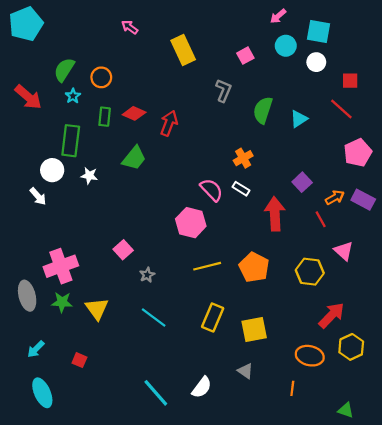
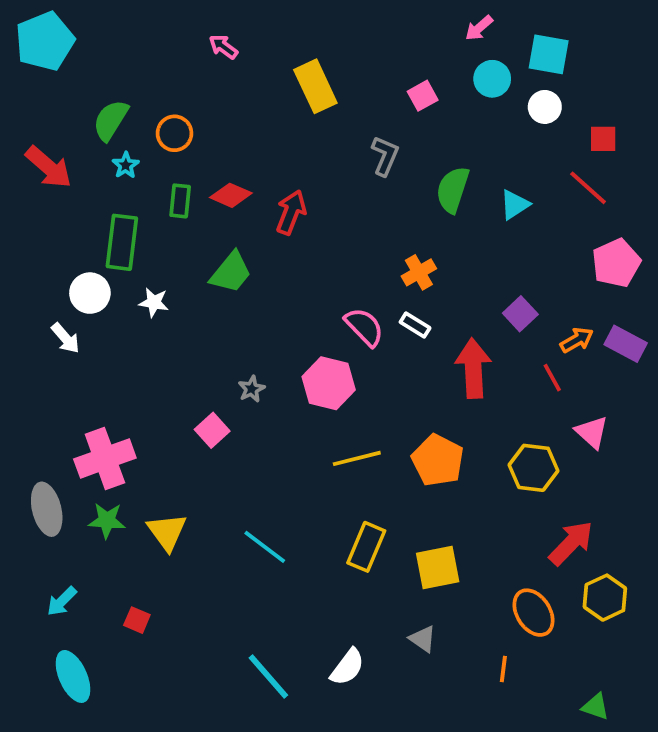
gray star: (147, 275) -> (252, 389), moved
orange ellipse: (310, 356) -> (534, 613), turned 44

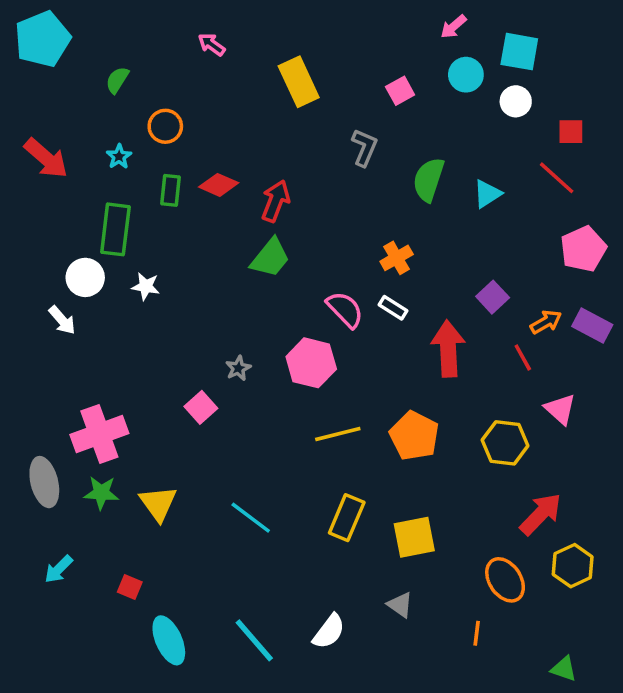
green semicircle: (111, 120) -> (117, 80), moved, size x0.7
green trapezoid: (231, 272) -> (270, 258), moved
cyan ellipse: (73, 676) -> (169, 640), moved

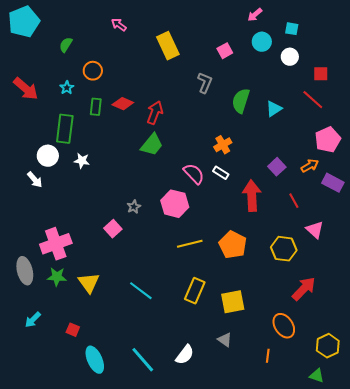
cyan square: (519, 52) -> (292, 29), size x0.6
orange arrow: (546, 322) -> (310, 166), moved
yellow hexagon: (573, 566) -> (328, 346), moved

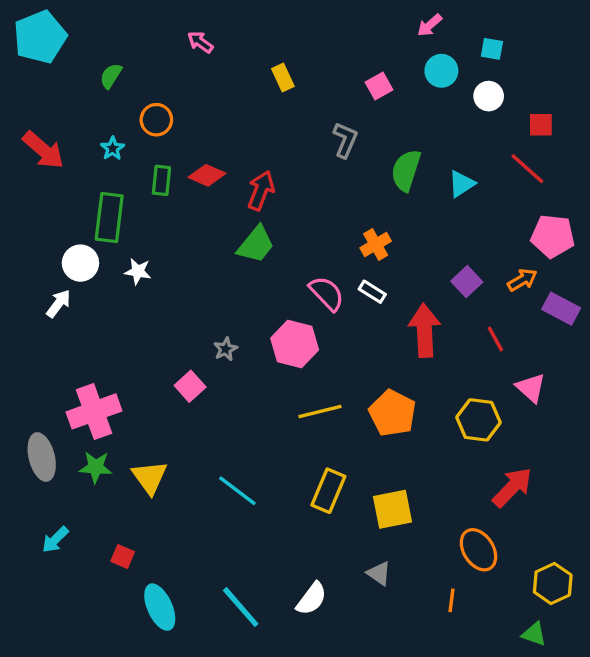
yellow rectangle: (168, 46) -> (283, 78), size x0.6
pink pentagon: (328, 140) -> (553, 236), turned 30
white arrow: (35, 180) -> (59, 304), turned -102

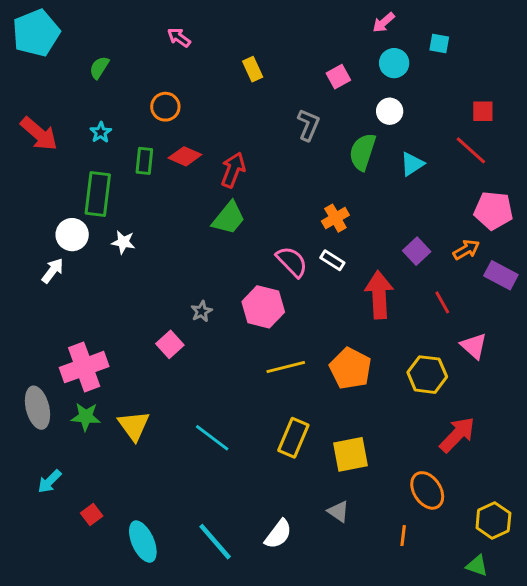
white circle: (489, 96) -> (390, 111), moved
orange circle: (156, 120) -> (165, 107), moved
red square: (123, 556) -> (92, 514), moved, turned 30

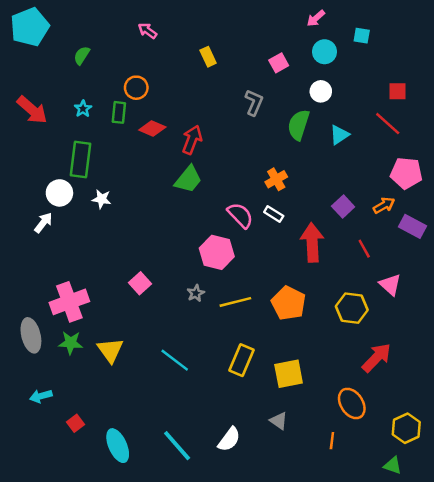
green rectangle: (144, 161) -> (119, 112), moved
gray star: (202, 311) -> (196, 293), moved
cyan arrow: (50, 481) -> (41, 396), turned 30

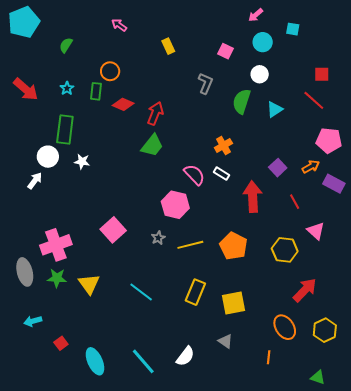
pink square: (279, 63) -> (225, 51), turned -35
pink square: (140, 283) -> (113, 230), size x1.4
yellow hexagon: (406, 428) -> (325, 330), moved

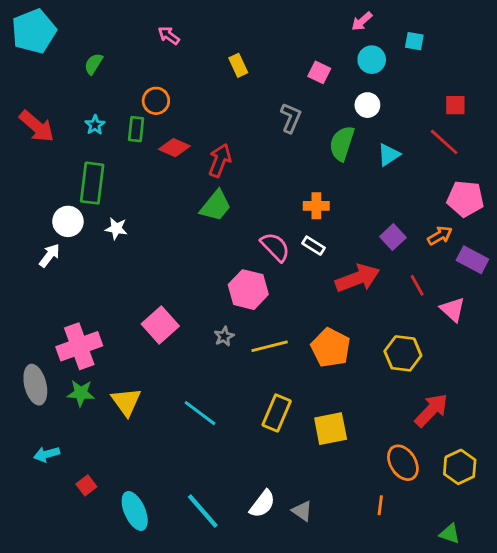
orange cross: (223, 146) -> (316, 206), turned 30
red arrow: (253, 197) -> (358, 278), turned 72
pink triangle: (316, 231) -> (453, 309), moved
gray triangle: (225, 341) -> (302, 511), moved

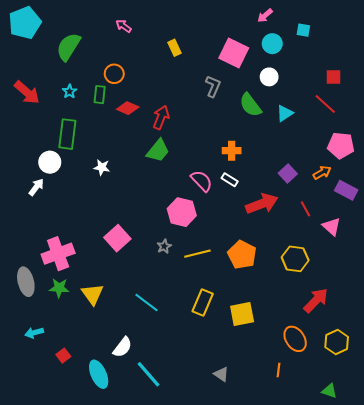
green semicircle: (94, 64) -> (68, 47), size x1.8
pink square: (319, 72) -> (234, 53), size x1.8
green semicircle: (342, 143) -> (250, 105), turned -55
white star: (116, 229) -> (102, 167), moved
white semicircle: (262, 504) -> (123, 347), moved

